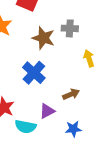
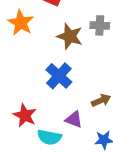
purple triangle: (47, 111) -> (74, 119), turned 49

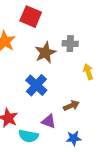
brown star: (70, 36) -> (45, 53), turned 30

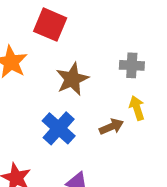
gray cross: (70, 44) -> (132, 65), moved
brown arrow: (71, 106) -> (111, 127), moved

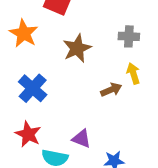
blue cross: (59, 128) -> (33, 88), moved

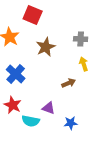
brown arrow: (111, 90) -> (69, 83), moved

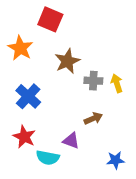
gray cross: (81, 39) -> (93, 81), moved
brown arrow: (69, 83) -> (93, 118), moved
blue star: (71, 123) -> (115, 160), moved

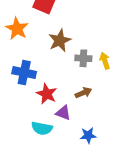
blue cross: (28, 96) -> (24, 73), turned -30
red star: (24, 137) -> (47, 94), moved
blue star: (115, 160) -> (88, 135), moved

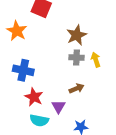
brown star: (60, 41) -> (77, 35), moved
red star: (47, 94) -> (34, 97), moved
purple triangle: (63, 113) -> (58, 107), turned 40

